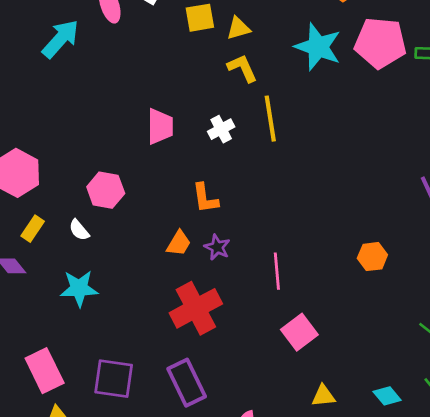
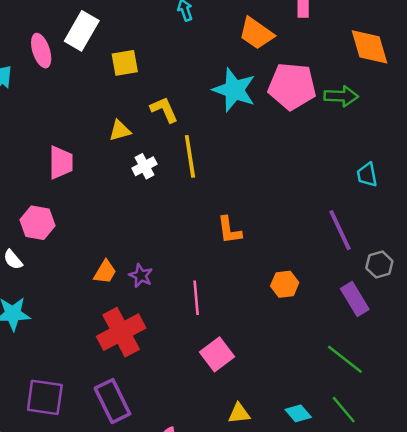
yellow triangle: (238, 28) -> (120, 131), moved
pink trapezoid: (160, 126) -> (61, 162), moved
orange L-shape: (205, 198) -> (229, 230), moved

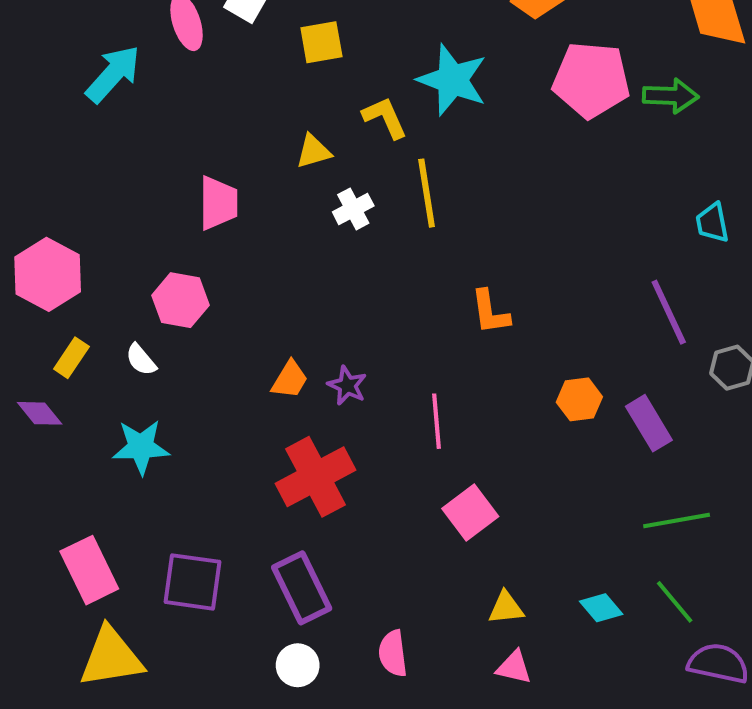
cyan star: (234, 90) -> (452, 80), moved
purple rectangle: (355, 299) -> (649, 423), moved
green line: (345, 359) -> (677, 520), turned -48

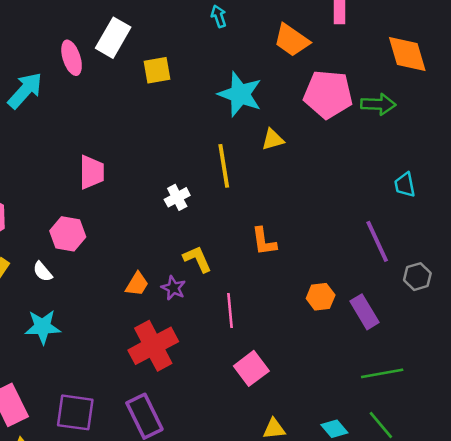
yellow L-shape: (385, 118) -> (197, 259), moved
yellow triangle: (313, 151) -> (273, 140), moved
white cross: (353, 209) -> (177, 197), moved

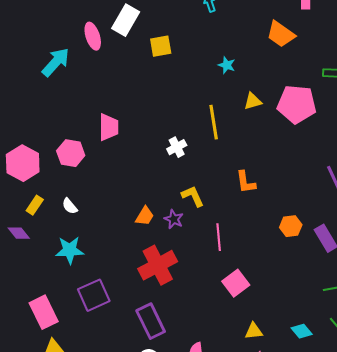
orange trapezoid: (292, 40) -> (281, 34), moved
cyan star: (240, 94) -> (227, 65), size x0.5
pink pentagon: (328, 94) -> (297, 104), moved
pink hexagon: (68, 234) -> (71, 153), moved
purple square: (75, 412) -> (94, 295), moved, turned -32

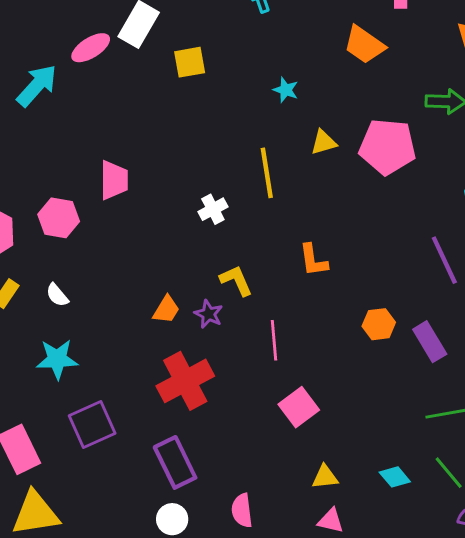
pink ellipse: (93, 36) -> (91, 48), turned 76

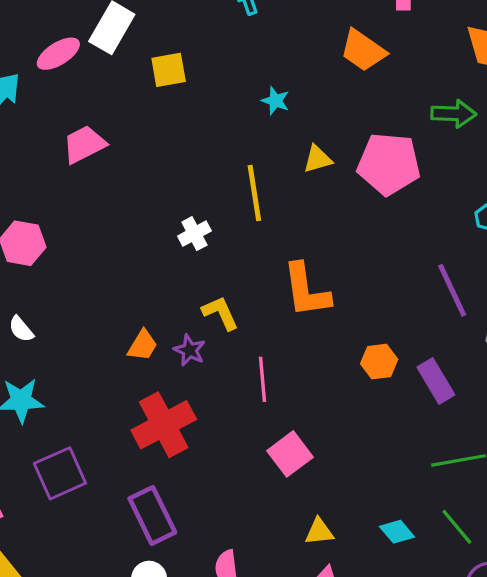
pink trapezoid: (114, 180) -> (84, 144), moved, turned -117
orange L-shape: (313, 260) -> (306, 290), size x1.5

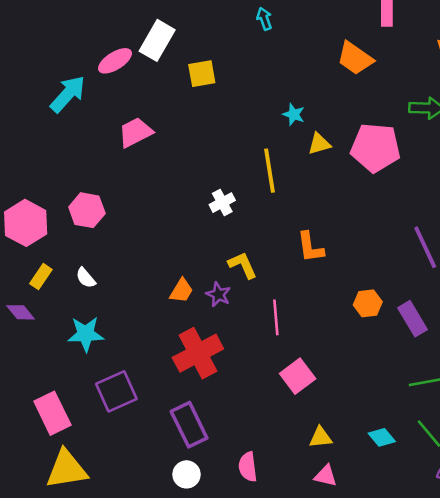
cyan star: (275, 101) -> (294, 114), moved
orange L-shape: (306, 290) -> (310, 247), size x0.7

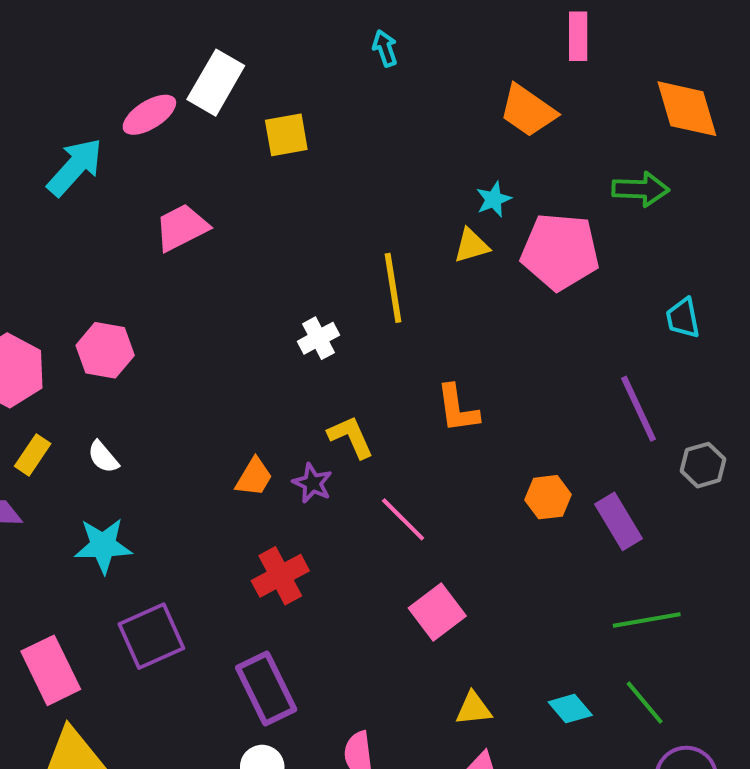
cyan star: (294, 114) -> (494, 199), moved, turned 30
pink line: (276, 317) -> (403, 519), turned -40
red cross: (198, 353) -> (280, 576), size x0.7

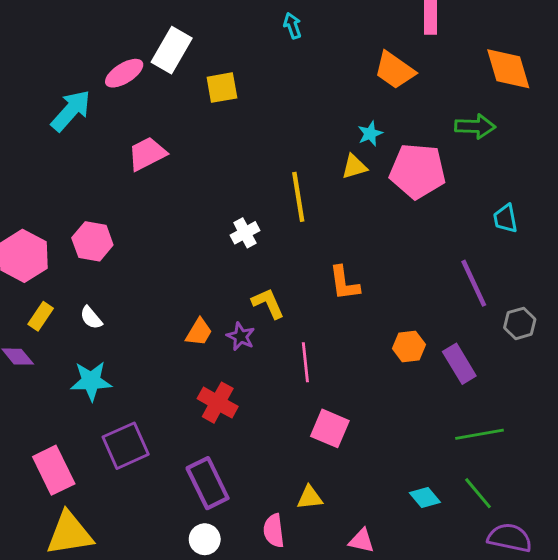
pink line: (403, 519) -> (305, 362), turned 39
red cross: (280, 576) -> (218, 403), turned -33
pink square: (437, 612) -> (330, 428), turned -30
yellow triangle: (474, 709) -> (310, 498), moved

